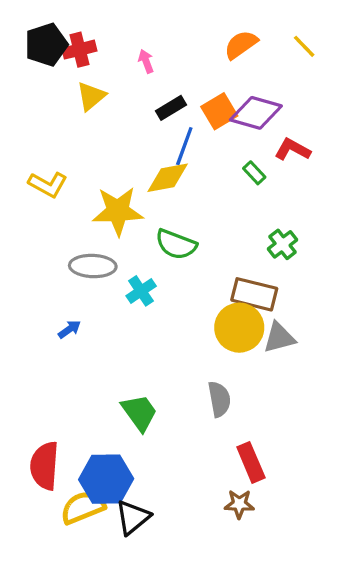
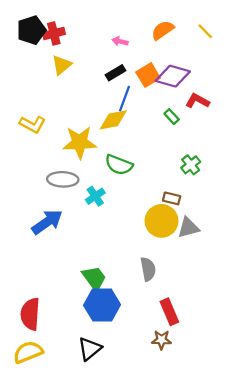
pink arrow: (146, 61) -> (120, 41), moved, turned -56
brown rectangle: (254, 294) -> (172, 198), size x0.6
blue arrow: (69, 329) -> (47, 222), size x2.0
blue hexagon: (106, 479) -> (102, 305), moved
yellow semicircle: (83, 507) -> (28, 352), moved

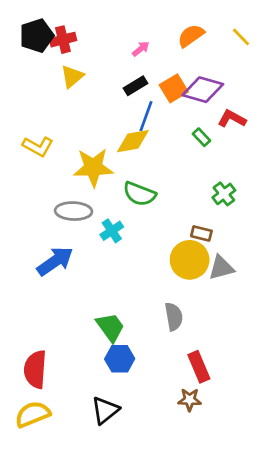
pink arrow: (120, 41) -> (141, 49), turned 128
blue hexagon: (102, 305) -> (120, 359), size x0.7

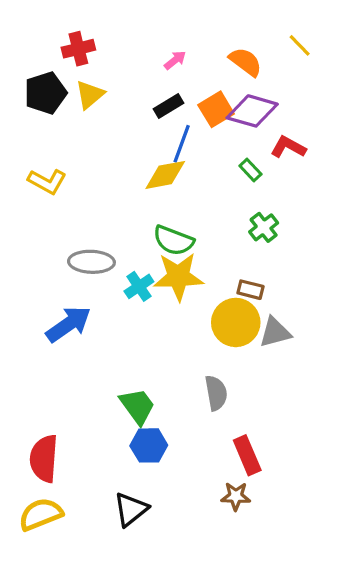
black pentagon: (37, 36) -> (46, 93), moved
orange semicircle: (191, 36) -> (246, 62), moved, turned 72
yellow star: (93, 168) -> (178, 277), moved
green cross: (224, 194) -> (264, 227), moved

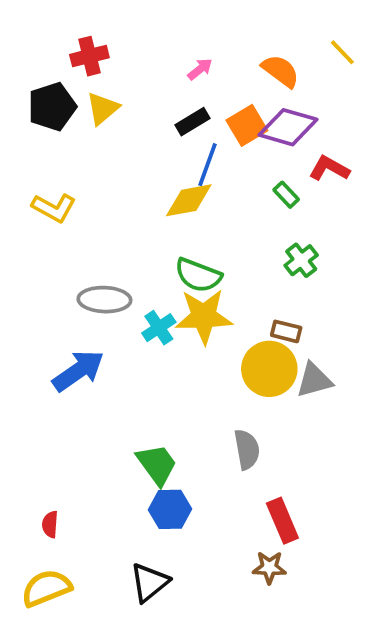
red semicircle: (44, 459) -> (50, 524), size x0.5

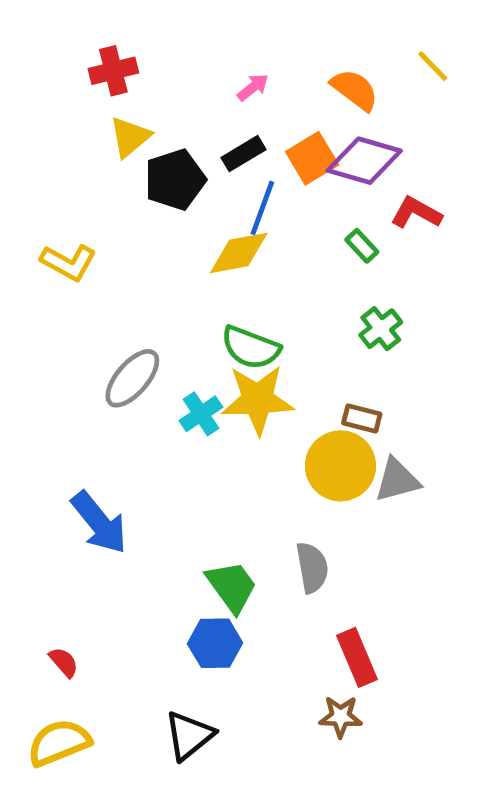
black pentagon: (52, 107) -> (175, 180), moved
gray ellipse: (104, 300) -> (132, 378), turned -51
blue arrow: (78, 371) -> (99, 523), moved, turned 86
green trapezoid: (157, 464) -> (232, 586), moved
red semicircle: (50, 524) -> (64, 662), turned 135

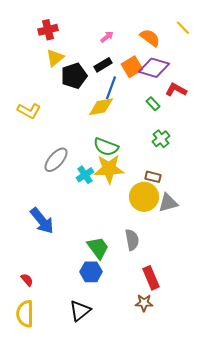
yellow semicircle: (59, 743) -> (25, 314), turned -68

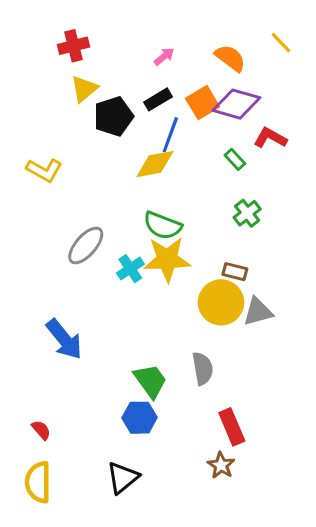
brown star: (144, 303) -> (221, 465), turned 30

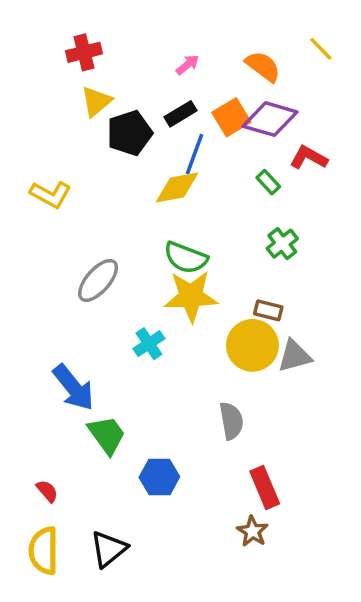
cyan cross: (130, 269) -> (149, 344), moved
green trapezoid: (150, 381) -> (107, 435), moved
black triangle: (123, 478) -> (109, 549), moved

